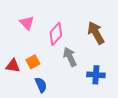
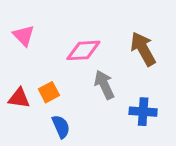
pink triangle: (27, 23) -> (24, 35), moved
pink diamond: (56, 34) -> (83, 50), turned 45

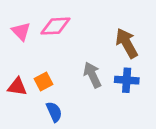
pink diamond: (83, 50) -> (55, 26), moved
blue cross: (143, 112) -> (127, 80), moved

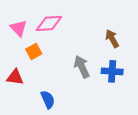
brown arrow: (127, 43) -> (112, 39), size x0.7
orange square: (44, 81) -> (34, 51), moved

